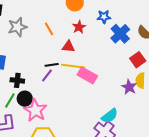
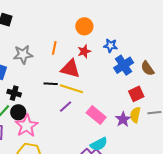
gray star: (17, 27) -> (23, 54), moved
orange line: (49, 29) -> (54, 48), turned 32
red triangle: (68, 47) -> (70, 69), size x1.5
pink rectangle: (87, 75) -> (96, 115), moved
purple line: (47, 76) -> (66, 107), moved

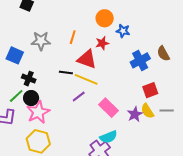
blue star: (110, 46) -> (123, 31), moved
brown semicircle: (147, 68) -> (163, 54), moved
yellow semicircle: (135, 115) -> (147, 111), turned -49

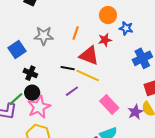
blue square: (15, 55) -> (17, 50), turned 30
green line: (16, 96) -> (16, 99), moved
purple line: (79, 96) -> (72, 91), moved

